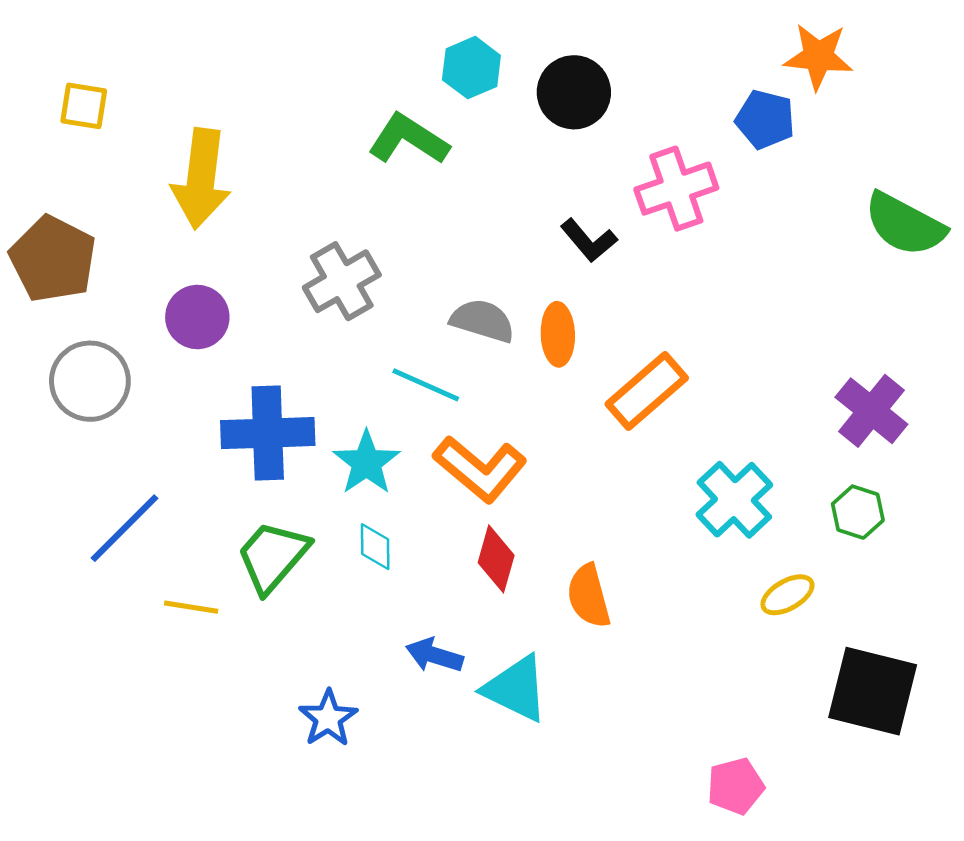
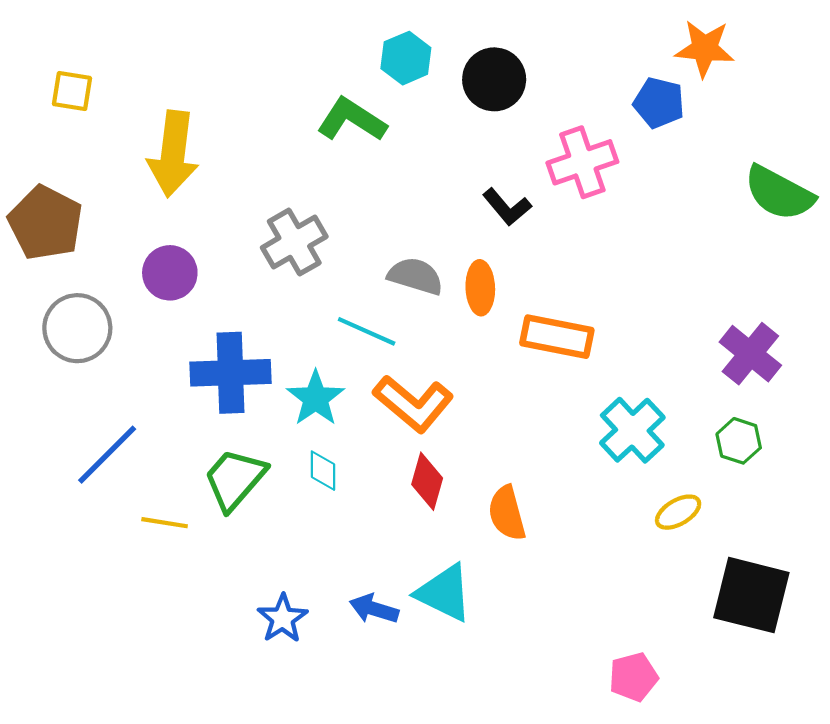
orange rectangle: (647, 391) -> (557, 337), turned 52
blue arrow: (434, 655) -> (374, 609), moved

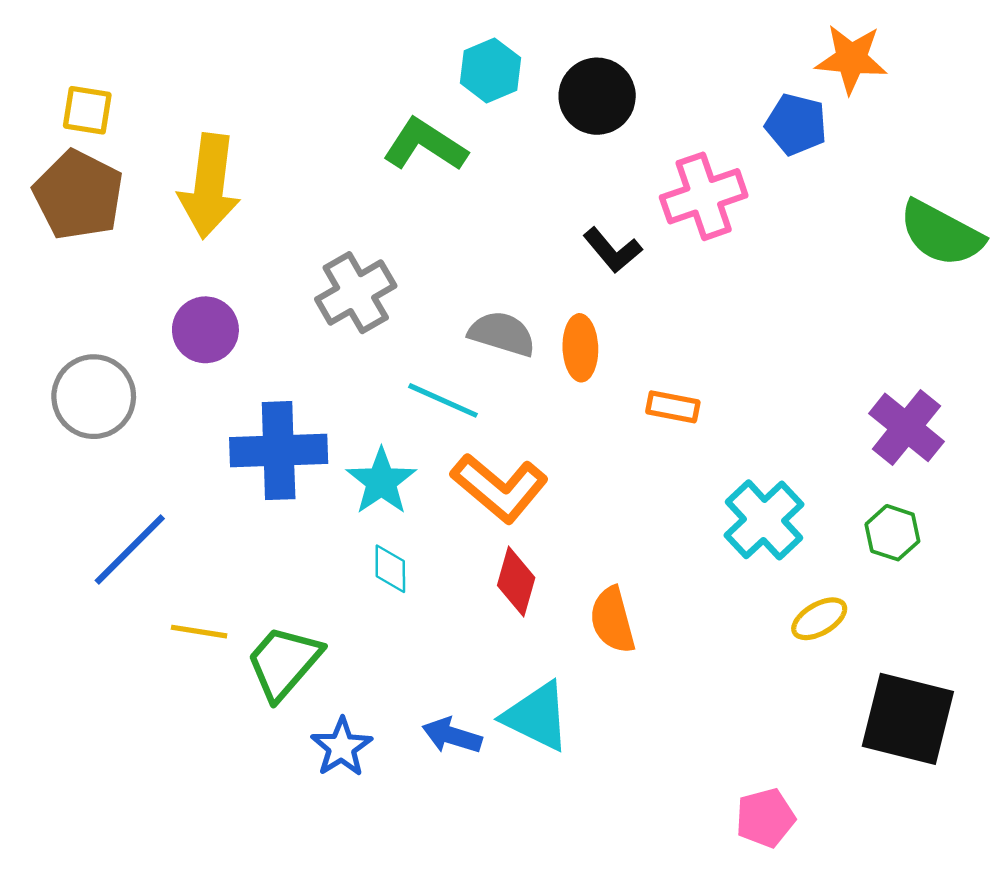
brown pentagon: (45, 223) -> (78, 195), moved
orange rectangle: (557, 337) -> (673, 407), size x0.6
green trapezoid: (235, 479) -> (284, 662), moved

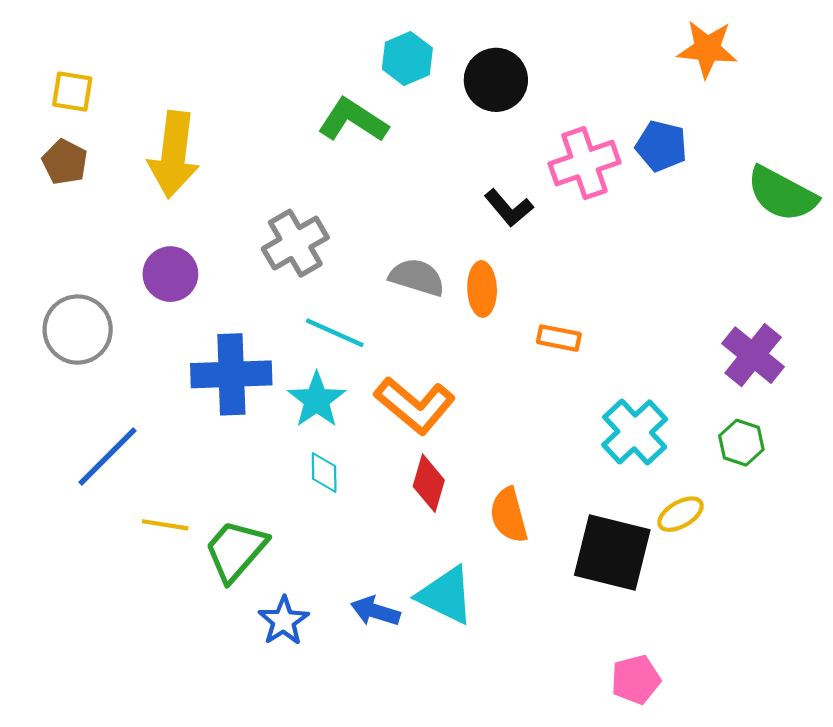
blue pentagon: (796, 124) -> (661, 146), moved
brown pentagon: (78, 195) -> (65, 162), size x0.6
cyan line: (443, 400) -> (335, 333), moved
black square: (908, 719) -> (612, 553), moved

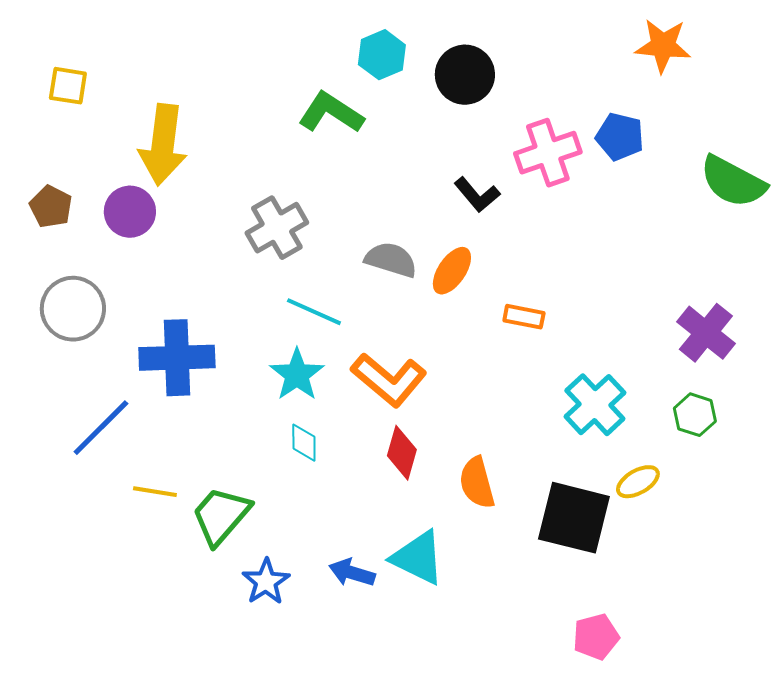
brown pentagon: (65, 162) -> (51, 207), moved
purple circle: (170, 274) -> (130, 212), moved
orange ellipse: (482, 289) -> (452, 271), turned 36
blue cross: (231, 374) -> (177, 358), moved

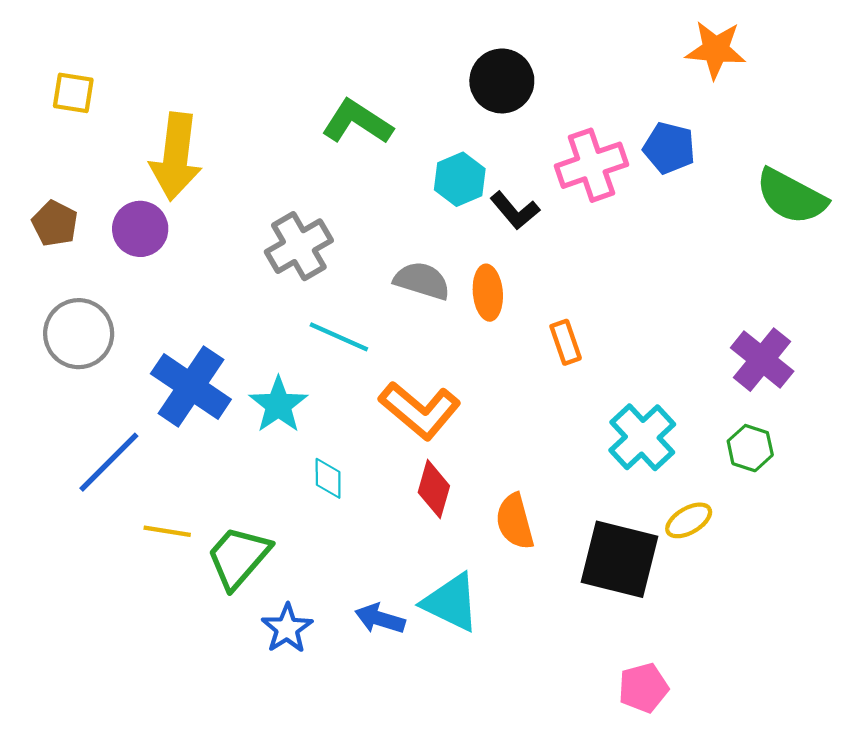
cyan hexagon: (382, 55) -> (460, 179), moved
orange ellipse: (452, 271) -> (488, 293), turned -39
orange rectangle: (524, 317) -> (566, 342), turned 60
blue cross: (177, 358) -> (191, 387), turned 36
cyan star: (297, 375) -> (278, 405), moved

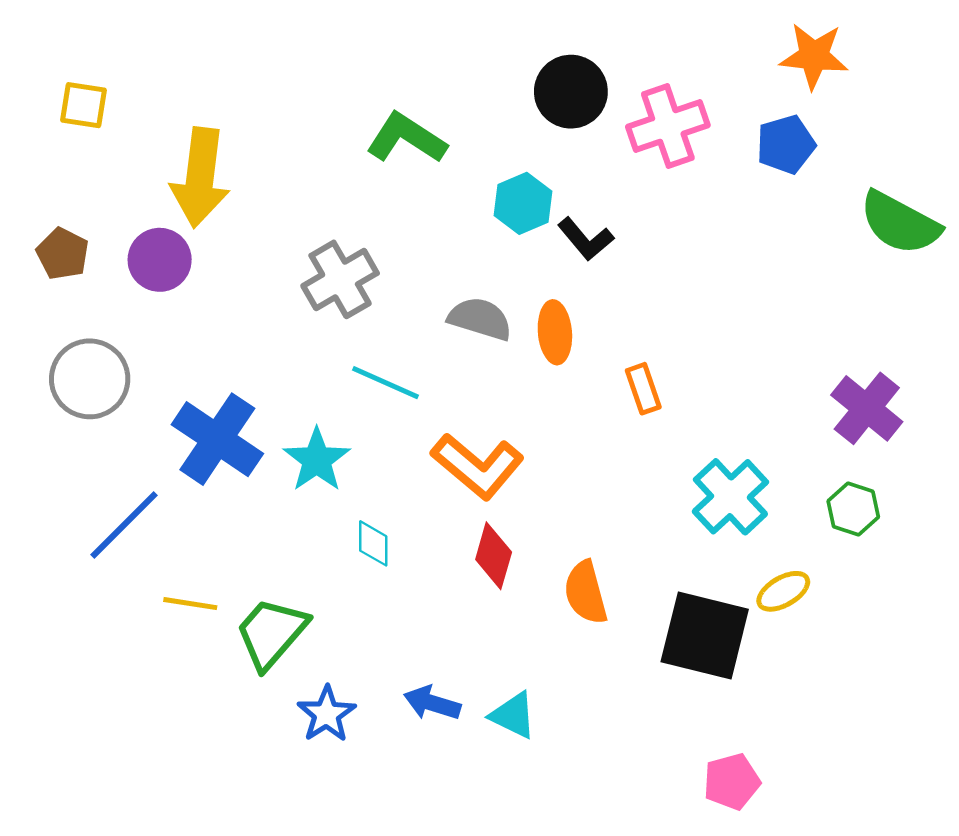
blue pentagon: (669, 148) -> (786, 144), moved, turned -30
pink cross: (591, 165) -> (668, 126), moved
cyan triangle: (451, 602) -> (513, 715), moved, size x0.7

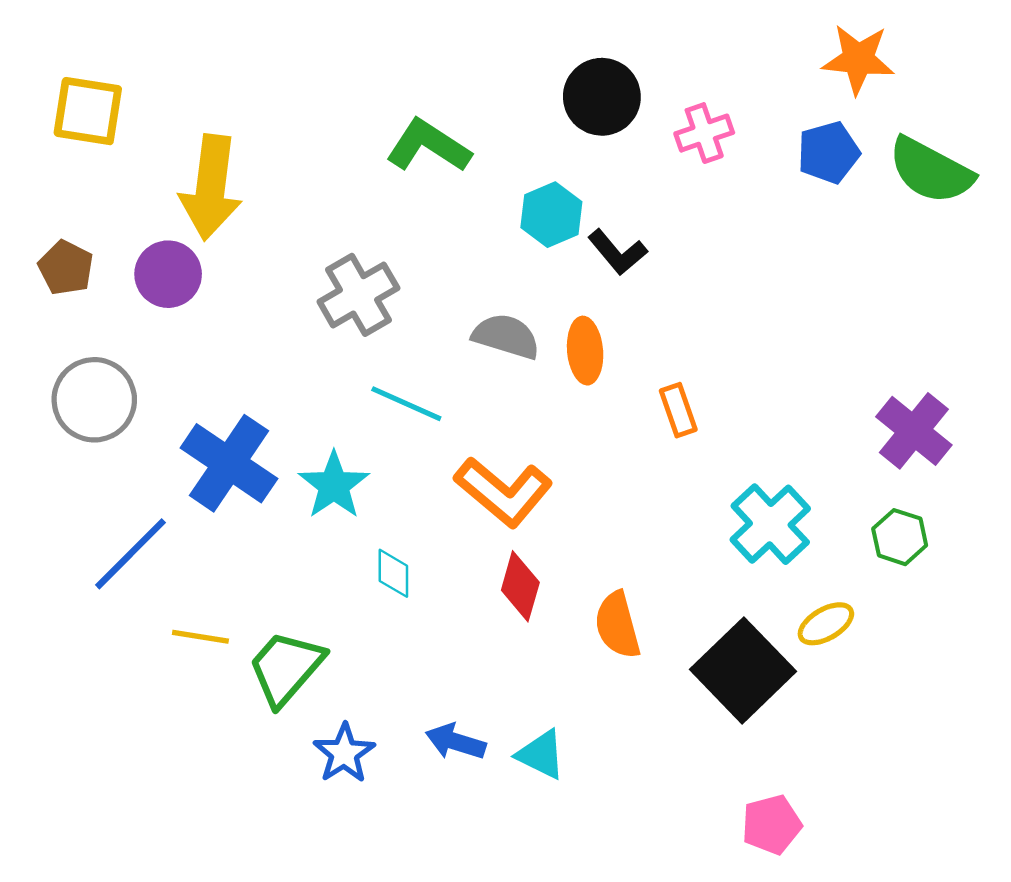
yellow square: (83, 105) -> (88, 111), size x1.4
pink cross: (668, 126) -> (704, 133), size x0.7
green semicircle: (900, 223) -> (931, 171), moved
black square: (705, 635) -> (743, 670), turned 32

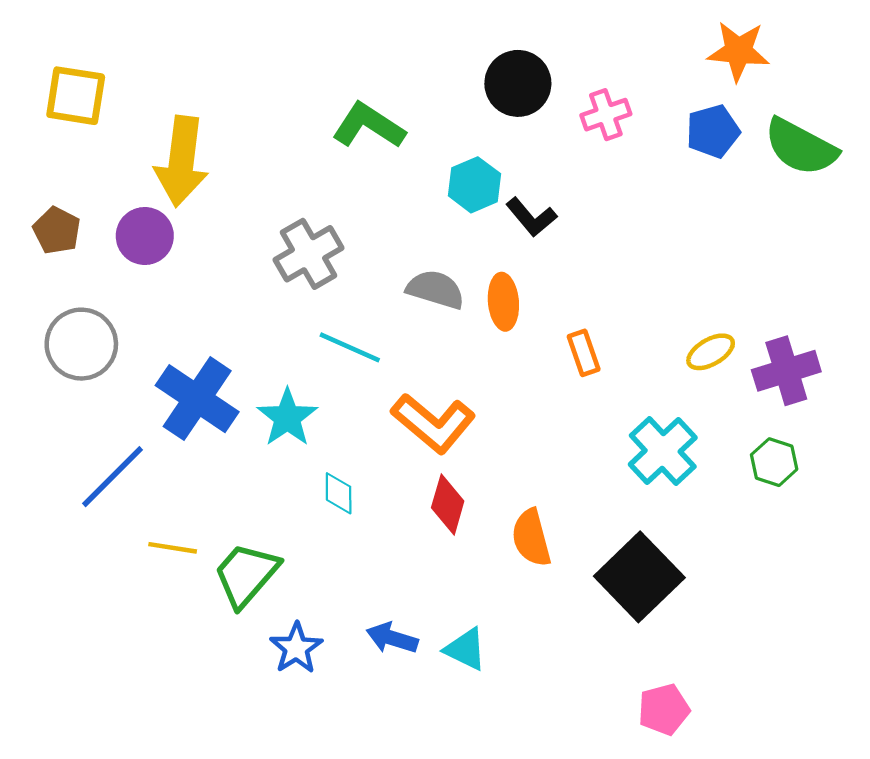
purple cross: (914, 431) -> (786, 371), turned 34
yellow ellipse: (826, 624) -> (711, 352), moved

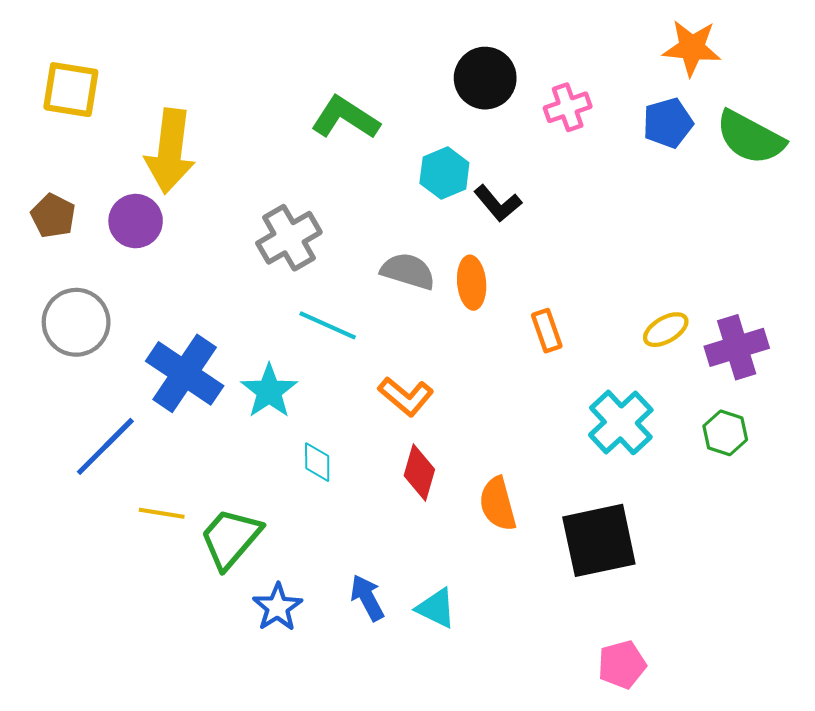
orange L-shape: (433, 423) -> (406, 396), size x0.7
black square: (639, 577) -> (599, 540), turned 32
blue arrow: (392, 638) -> (367, 598), turned 45

